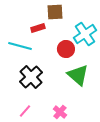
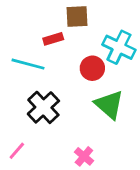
cyan cross: (85, 34) -> (119, 47), turned -30
pink line: (25, 111) -> (17, 151), moved

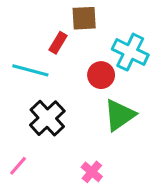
red rectangle: (53, 39) -> (58, 43), turned -42
green triangle: (109, 105) -> (119, 115), turned 44

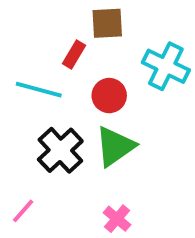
red circle: (101, 75) -> (109, 96), moved
green triangle: (119, 115) -> (115, 146), moved

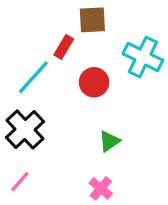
cyan line: (39, 90) -> (33, 77), turned -63
green triangle: (115, 146) -> (109, 141), moved, size x0.6
black cross: (60, 150) -> (25, 129), moved

